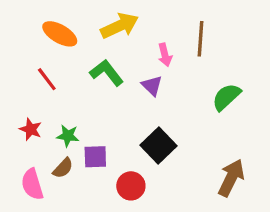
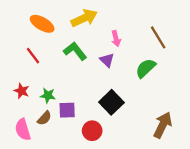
brown line: (200, 39) -> (158, 37), moved, turned -35
green semicircle: (226, 97) -> (146, 68), moved

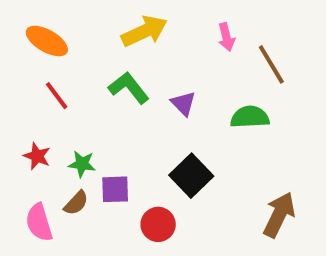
orange ellipse: (42, 24) -> (47, 41), moved
pink arrow: (116, 39) -> (226, 37), moved
green semicircle: (146, 68) -> (250, 117), turned 40

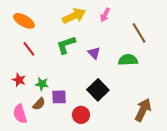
pink arrow: (226, 37) -> (105, 15), moved, turned 40
green L-shape: (129, 88) -> (66, 45), turned -70

